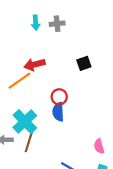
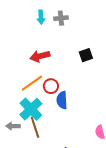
orange line: (19, 81) -> (32, 83), moved
red circle: (59, 97) -> (51, 86), moved
brown line: (29, 141) -> (35, 127), turned -35

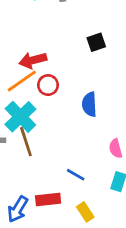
red arrow: (40, 56) -> (33, 60), moved
blue semicircle: (62, 100) -> (89, 104), moved

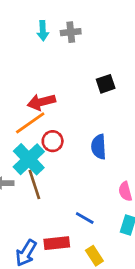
red circle: (48, 85) -> (53, 141), moved

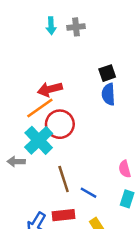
red circle: (53, 141) -> (60, 124), size x1.5
blue semicircle: (99, 147) -> (108, 94), moved
brown line: (34, 184) -> (64, 179), moved

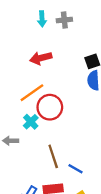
red arrow: (50, 89) -> (41, 58), moved
cyan cross: (39, 140) -> (31, 122), size x0.6

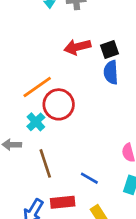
red arrow: (41, 58) -> (77, 47), moved
brown line: (53, 156) -> (45, 163), moved

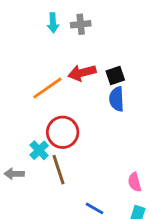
orange line: (37, 87) -> (47, 88), moved
brown line: (45, 163) -> (58, 170), moved

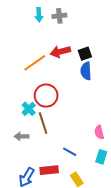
gray arrow: (14, 174) -> (22, 136), moved

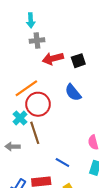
gray cross: (59, 16) -> (37, 41), moved
orange line: (35, 63) -> (26, 88), moved
blue semicircle: (86, 71) -> (73, 93), moved, turned -36

